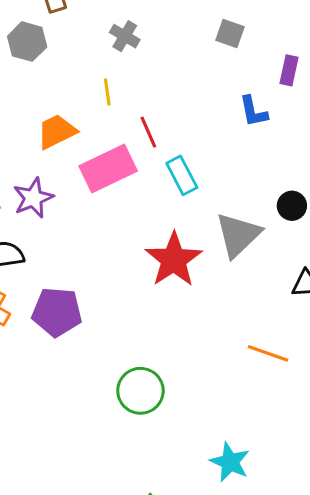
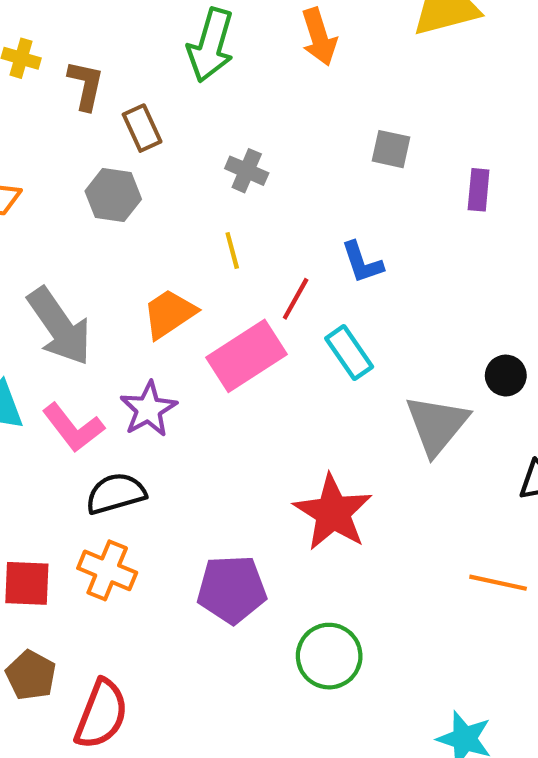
blue L-shape: (253, 111) -> (362, 262), moved
red line: (148, 132) -> (296, 299), turned 60
red star: (174, 260) -> (333, 512), moved
purple pentagon: (57, 312) -> (232, 589), moved

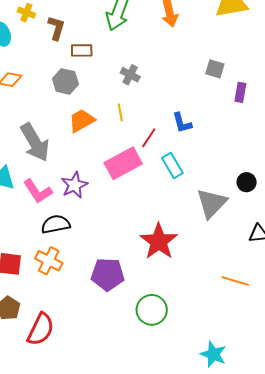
brown rectangle: (142, 128) -> (82, 50), turned -70
gray square: (391, 149) -> (215, 69), moved
orange trapezoid: (169, 314) -> (82, 121), moved

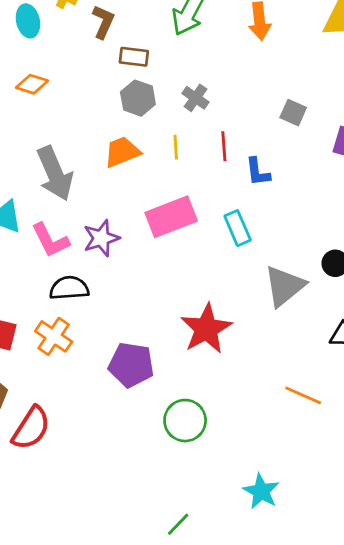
gray square: (215, 69) -> (293, 113), moved
gray hexagon: (65, 81) -> (138, 98), moved
red line: (149, 138) -> (224, 146), moved, turned -45

